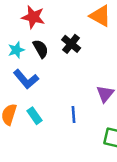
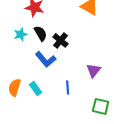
black cross: (71, 44) -> (61, 40), moved
blue L-shape: (26, 79) -> (46, 59), moved

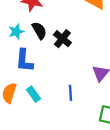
blue L-shape: (46, 59) -> (24, 61), moved, turned 45

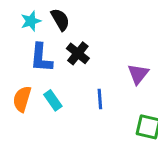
black cross: (62, 39) -> (78, 53), moved

